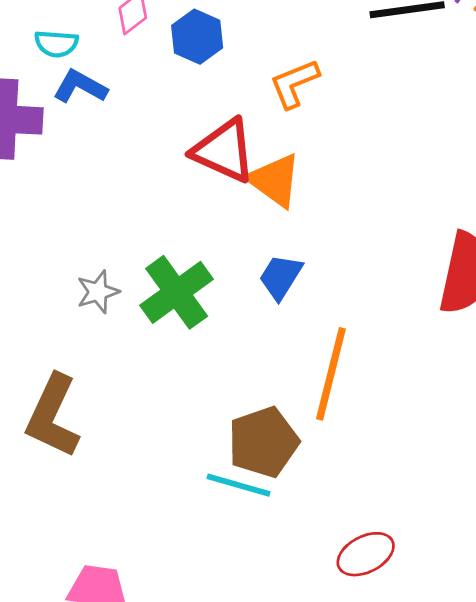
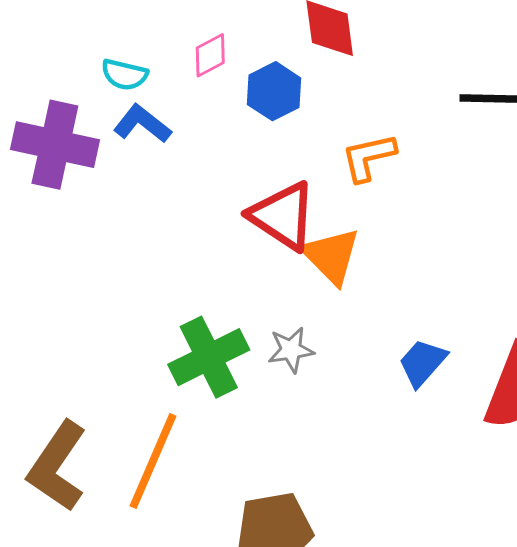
blue trapezoid: (281, 277) -> (422, 363), moved
gray star: (98, 292) -> (291, 350), moved
orange line: (331, 374) -> (153, 461), moved

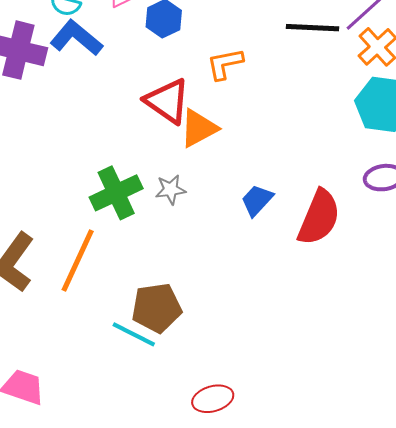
blue L-shape: (142, 124) -> (76, 38), size x1.4
orange triangle: (331, 256) -> (199, 128), turned 45

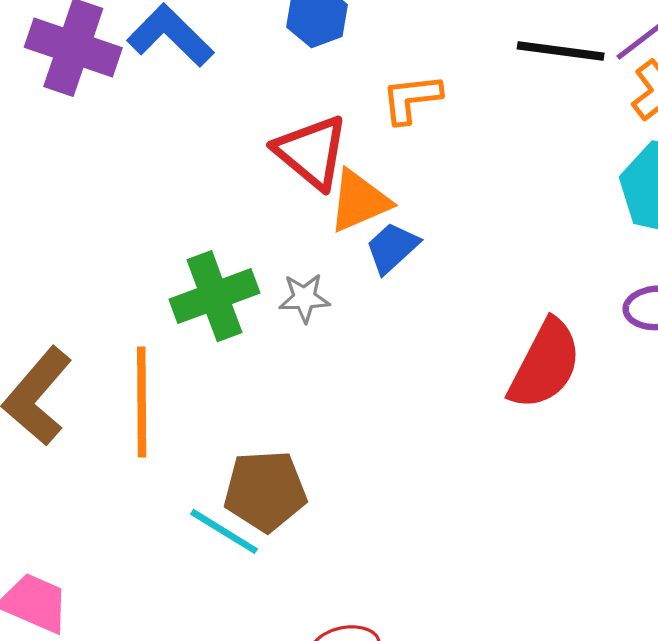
blue trapezoid: (257, 200) -> (392, 248), moved
orange line: (78, 260) -> (142, 402), turned -30

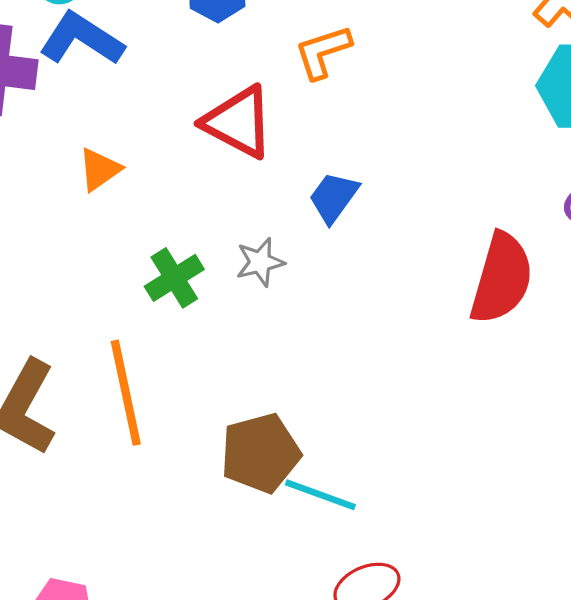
orange triangle: (359, 201) -> (100, 169), moved, size x0.7
green cross: (214, 296) -> (174, 278), size x0.7
cyan line: (224, 531) -> (320, 495), moved

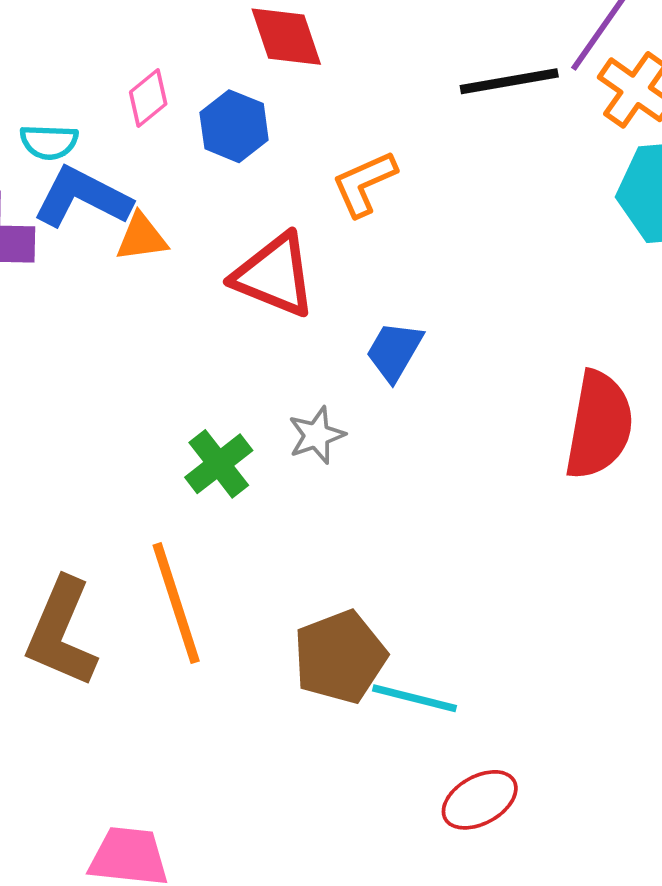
orange triangle: (100, 169) -> (142, 237), moved, turned 33

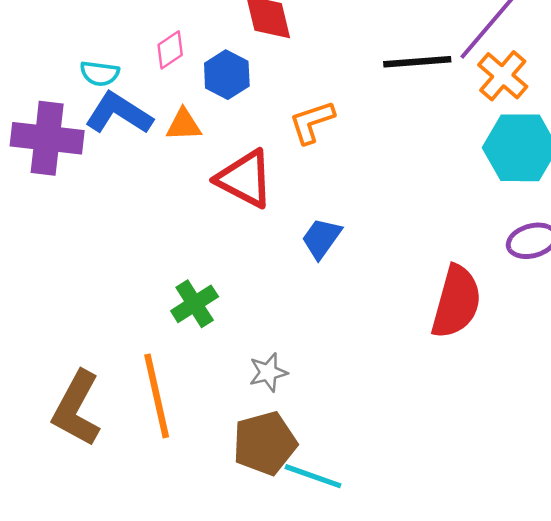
orange triangle: (142, 237) -> (184, 125), moved
gray star: (317, 435) -> (268, 372), moved

